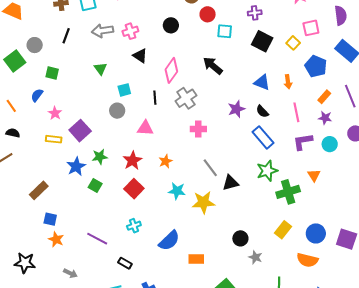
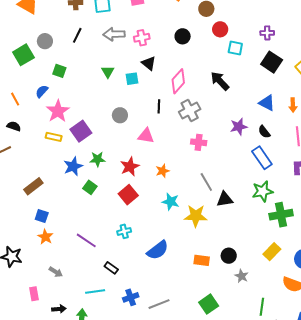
cyan square: (124, 90) -> (132, 79), moved
pink star: (55, 113) -> (58, 111), size x1.6
orange rectangle: (196, 259) -> (202, 260), moved

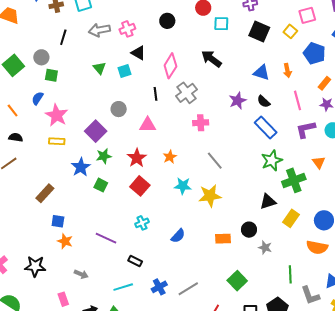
gray circle: (45, 41) -> (41, 57), moved
purple square: (81, 131) -> (96, 131), moved
black triangle: (225, 199) -> (268, 201), moved
blue semicircle: (158, 250) -> (178, 236), size x0.7

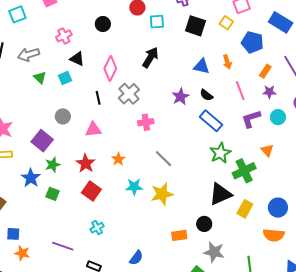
gray arrow: (99, 30) -> (29, 55), moved
black arrow: (211, 59) -> (150, 57), turned 90
black triangle: (268, 201) -> (220, 194), size x1.4
blue semicircle: (178, 236) -> (136, 258), moved
gray star: (265, 248) -> (214, 252), moved, size x1.5

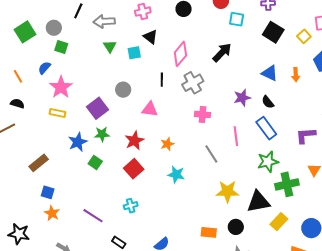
pink line: (240, 91) -> (236, 136), moved
yellow star: (162, 194) -> (227, 191), moved

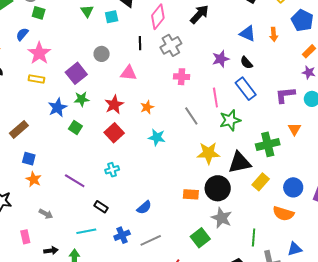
green star: (268, 162) -> (230, 120), moved
black circle: (236, 227) -> (218, 188), size x1.6

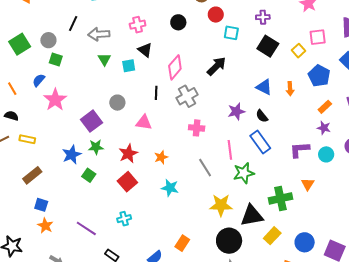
yellow rectangle: (36, 79) -> (27, 139), moved
orange rectangle: (191, 194) -> (182, 243), moved, turned -63

